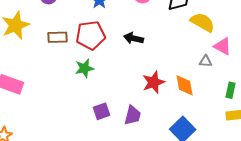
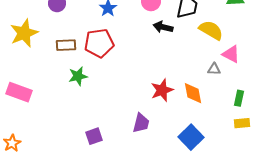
black arrow: (134, 38) -> (163, 27), moved
green star: (85, 68) -> (78, 76), moved
purple square: (102, 111) -> (94, 136), moved

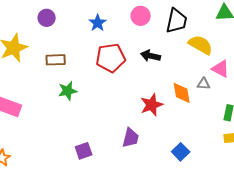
black arrow: (163, 27) -> (151, 56), moved
red pentagon: (99, 43) -> (111, 58), moved
orange diamond: (193, 93) -> (182, 93), moved
blue square: (191, 137) -> (181, 152), size x0.7

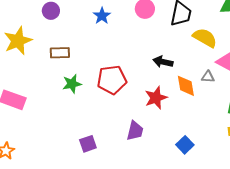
black arrow: (151, 56) -> (163, 62), moved
red pentagon: (111, 58) -> (112, 80), moved

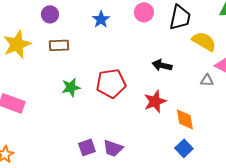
brown rectangle: (60, 53) -> (59, 45), moved
orange diamond: (186, 86) -> (185, 119), moved
purple trapezoid: (135, 131) -> (113, 148), moved, turned 95

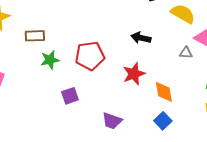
brown rectangle: (59, 45) -> (35, 36), moved
purple square: (87, 147) -> (70, 96), moved
purple trapezoid: (113, 148) -> (112, 121), moved

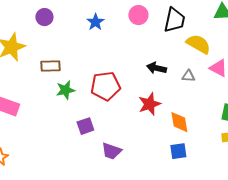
gray triangle: (186, 53) -> (188, 76), moved
purple trapezoid: (112, 121) -> (111, 151), moved
blue square: (163, 121) -> (178, 151), turned 36

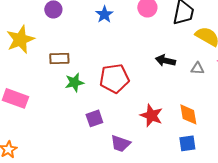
red star: (149, 104) -> (151, 115), moved, turned -30

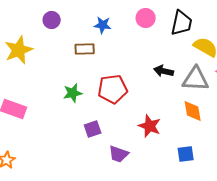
blue star: (104, 14) -> (103, 25), turned -30
brown rectangle: (59, 58) -> (85, 49), moved
gray triangle: (197, 68) -> (196, 79), size x2.0
orange diamond: (188, 114) -> (193, 111), moved

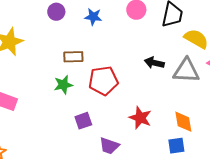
purple circle: (52, 20) -> (56, 12), moved
brown rectangle: (85, 49) -> (73, 57), moved
orange diamond: (193, 111) -> (183, 122), moved

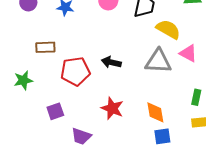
black arrow: (154, 63) -> (111, 62), moved
green star: (63, 85) -> (23, 80), moved
blue square: (176, 146) -> (162, 136), moved

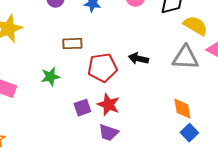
red star: (112, 108) -> (108, 105), moved
blue square: (162, 136) -> (189, 133), turned -36

